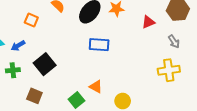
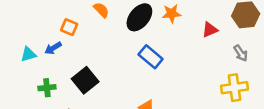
blue rectangle: (99, 45) -> (151, 57), turned 36
blue arrow: (18, 46) -> (53, 48), moved

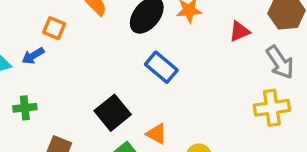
gray arrow: (241, 53) -> (280, 62), size x1.5
black square: (85, 80) -> (113, 113), moved

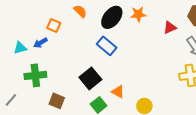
blue rectangle: (161, 67) -> (107, 46), moved
green cross: (25, 108) -> (35, 75), size x1.5

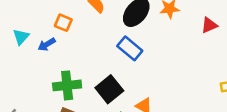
cyan triangle: (20, 48) -> (21, 37), moved, turned -32
green cross: (35, 75) -> (67, 85), moved

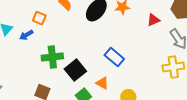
blue rectangle: (130, 48) -> (114, 57), moved
green cross: (67, 85) -> (52, 57), moved

